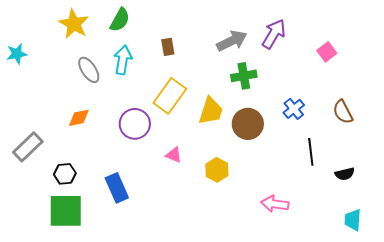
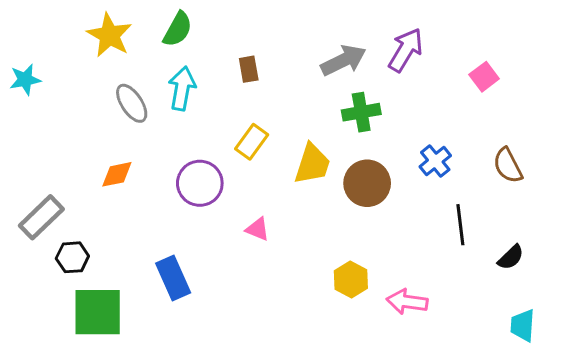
yellow rectangle: (170, 96) -> (252, 142), size x0.7
yellow hexagon: (217, 170) -> (351, 279), moved
black hexagon: (65, 174) -> (72, 257), moved
black semicircle: (345, 174) -> (511, 257), turned -30

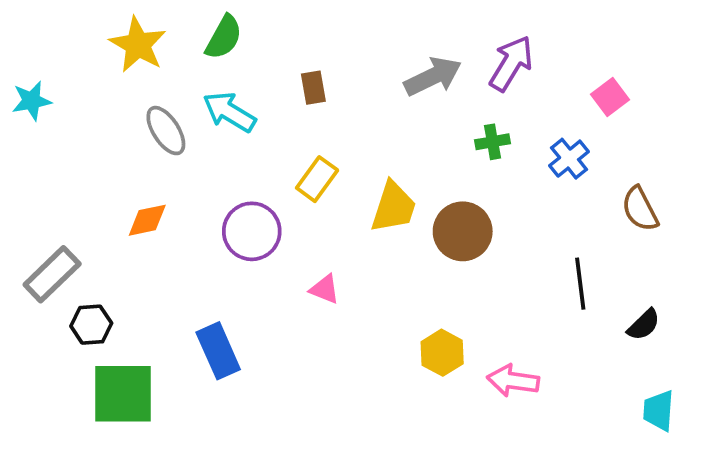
cyan arrow: (182, 88) -> (229, 112), turned -69
green cross: (361, 112) -> (493, 142), moved, size x0.7
blue cross: (435, 161) -> (569, 159), moved

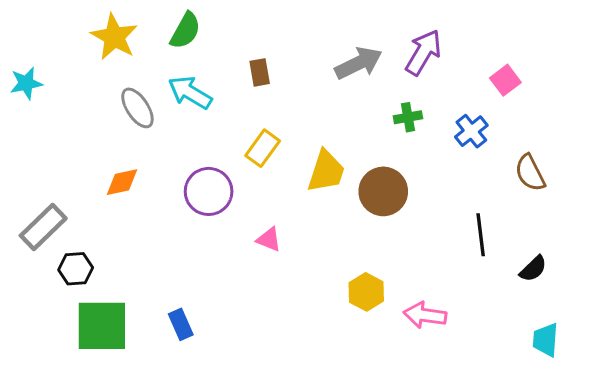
blue rectangle: (218, 351) -> (181, 324), moved, size x0.7

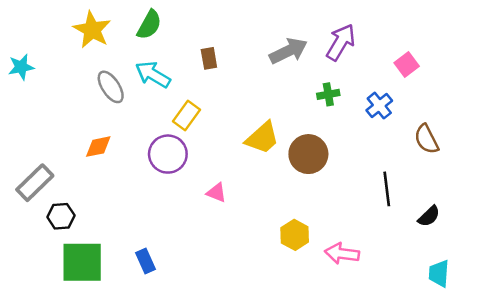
yellow rectangle: (263, 148) -> (187, 116), moved
yellow trapezoid: (326, 171) -> (262, 138), turned 30

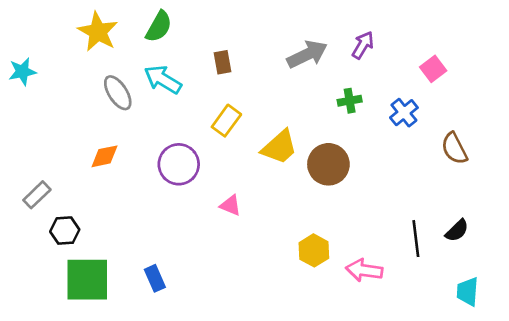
purple arrow: (341, 42) -> (363, 45), size x0.7
yellow rectangle: (187, 116) -> (226, 121), moved
gray rectangle: (35, 183) -> (37, 195), size x0.7
black line: (387, 189) -> (416, 239), moved

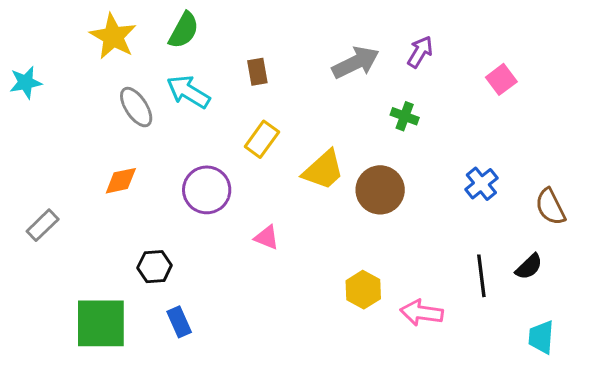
green cross: (350, 101) -> (405, 116), turned 30
blue cross: (404, 113) -> (481, 184), moved
brown semicircle: (454, 148) -> (550, 207), moved
black hexagon: (65, 231) -> (155, 267), moved

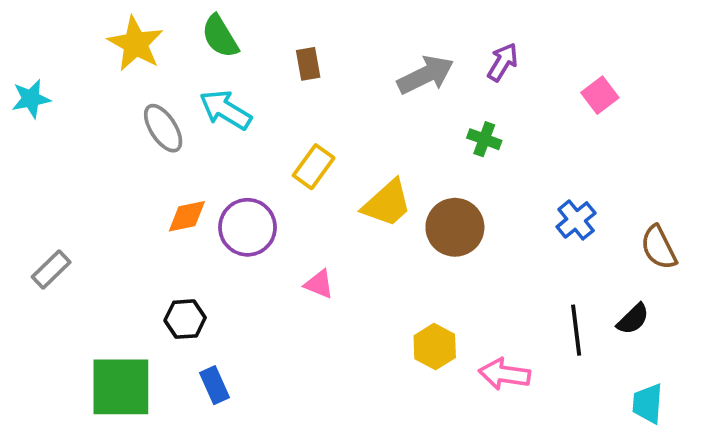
green semicircle: (184, 30) -> (220, 36), turned 120
brown rectangle: (257, 72) -> (308, 64), moved
orange diamond: (121, 181) -> (187, 216), moved

